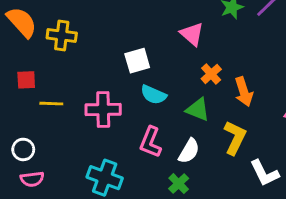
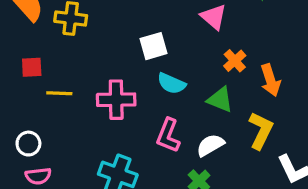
white semicircle: (189, 151) -> (210, 145), turned -150

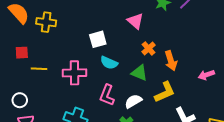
yellow L-shape: (261, 131) -> (165, 92), turned 40

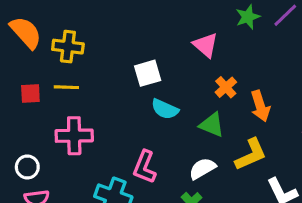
yellow line: (39, 69) -> (66, 87), moved
pink cross: (75, 73) -> (74, 136), moved
pink L-shape: (107, 95) -> (145, 167), moved

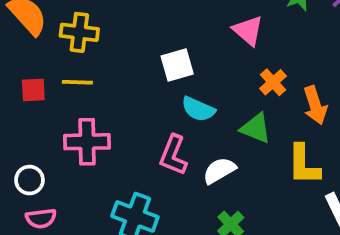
yellow L-shape: (251, 154) -> (304, 165), turned 114
pink L-shape: (145, 167) -> (173, 155), moved
white semicircle: (202, 169) -> (219, 170), moved

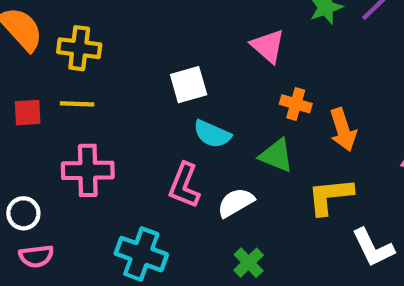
orange cross: (273, 82) -> (296, 104), turned -32
yellow L-shape: (304, 165) -> (330, 196), turned 84

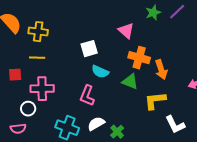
orange cross: (296, 104) -> (139, 58), size x1.5
red square: (28, 113) -> (15, 75), moved
white semicircle: (236, 203) -> (96, 124), moved
white circle: (23, 213) -> (28, 109), moved

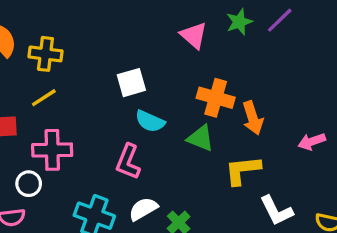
pink triangle: (126, 31) -> (194, 35), moved
yellow line: (37, 58) -> (44, 98), turned -35

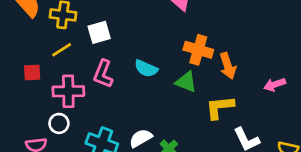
white square: (131, 83) -> (99, 32), moved
pink L-shape: (128, 162) -> (103, 74), moved
white circle: (29, 184) -> (59, 123), moved

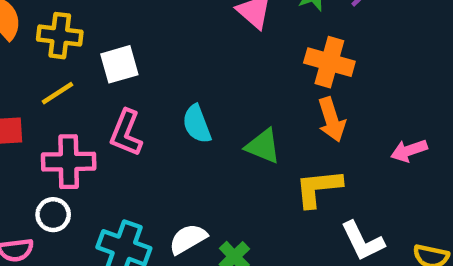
orange cross: (198, 50) -> (329, 62), moved
cyan semicircle: (146, 69) -> (197, 124), turned 45

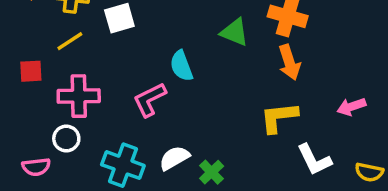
pink L-shape: (126, 133) -> (150, 100), moved, turned 42
green triangle: (263, 146) -> (235, 32), moved
pink arrow: (409, 151) -> (351, 107), moved

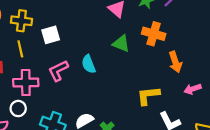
yellow line: (70, 41) -> (20, 49), turned -70
orange arrow: (289, 62) -> (175, 62), moved
pink L-shape: (150, 100) -> (58, 71), moved

